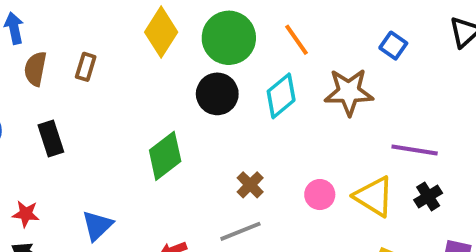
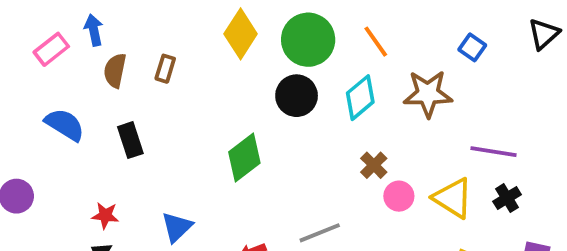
brown cross: (250, 185) -> (374, 165), moved

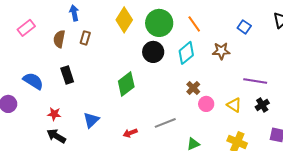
blue arrow: (94, 30) -> (74, 13), moved
brown star: (428, 94) -> (221, 51), size x0.7
blue semicircle: (65, 125) -> (33, 81), moved
yellow triangle: (453, 198) -> (234, 105), size x0.7

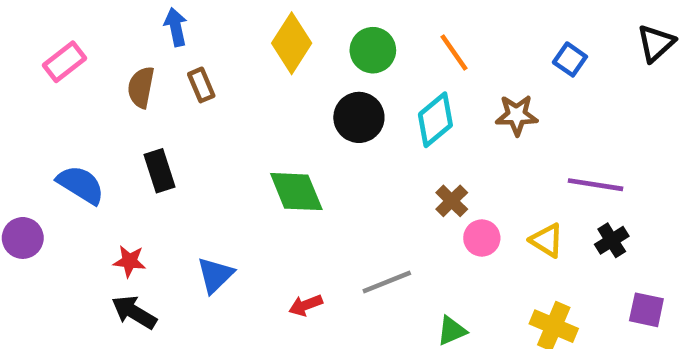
green circle: (159, 23) -> (373, 50), size x0.7
brown rectangle: (85, 38) -> (201, 85), turned -40
green diamond: (126, 84) -> (296, 192), turned -75

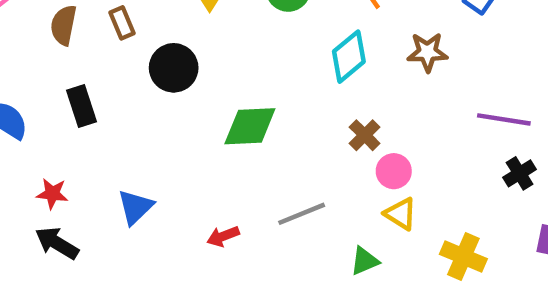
black circle: (359, 117) -> (174, 68), moved
green diamond: (296, 192) -> (250, 126), moved, turned -70
yellow triangle: (547, 240) -> (400, 214), moved

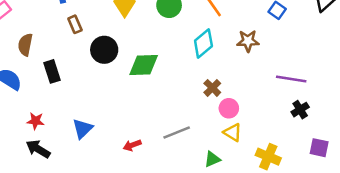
brown semicircle: (64, 25) -> (25, 45), moved
green diamond: (250, 126) -> (144, 65), moved

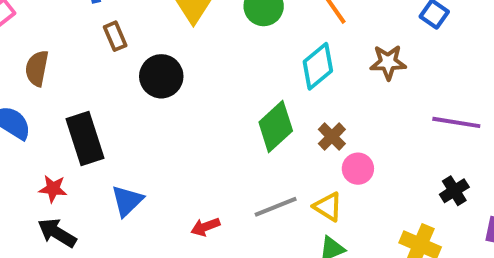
green diamond: (144, 65) -> (276, 126), moved, turned -40
black rectangle: (52, 71) -> (85, 139), moved, size x1.4
black cross: (300, 110) -> (454, 191), moved
yellow triangle: (233, 132) -> (328, 207), moved

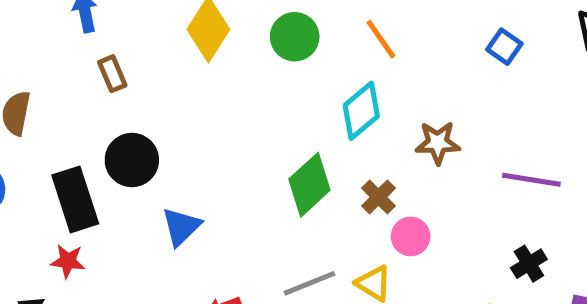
brown star: (388, 62) -> (438, 143), moved
black circle: (161, 76) -> (132, 160), moved
red star: (53, 189) -> (68, 261), moved
blue triangle: (127, 201) -> (181, 227), moved

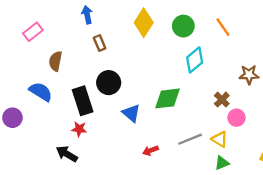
cyan diamond: (361, 111) -> (195, 60), moved
green diamond: (309, 185) -> (167, 98), moved, turned 36
blue triangle: (181, 227) -> (131, 113), turned -36

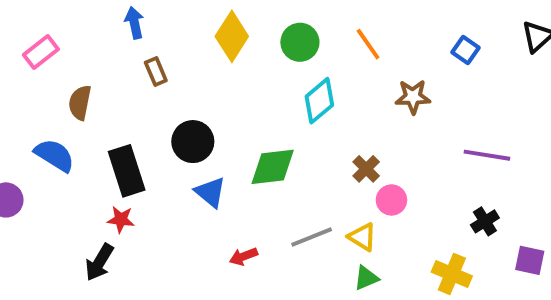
brown star: (249, 75) -> (413, 97), moved
black circle: (109, 83) -> (193, 142), moved
black arrow: (67, 154) -> (99, 262), turned -90

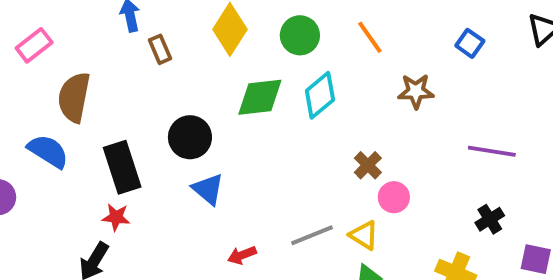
brown rectangle: (156, 71) -> (160, 49), moved
brown semicircle: (80, 103) -> (74, 97), size x1.4
green diamond: (273, 167) -> (260, 97), moved

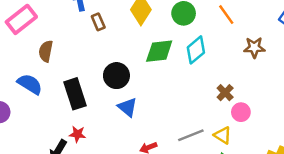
pink rectangle: (34, 45) -> (21, 19), size x1.4
brown semicircle: (74, 97) -> (46, 51), size x0.7
red star: (116, 217) -> (77, 134), moved

